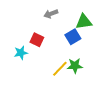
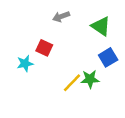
green triangle: (84, 22) -> (101, 26), turned 42
blue square: (73, 37) -> (108, 57), moved

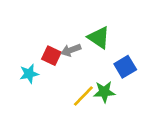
gray arrow: (61, 17) -> (71, 50), moved
green triangle: (101, 26) -> (99, 37), moved

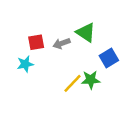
red square: (51, 56) -> (36, 42), moved, turned -35

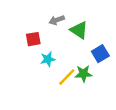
gray arrow: (62, 43) -> (57, 20), moved
cyan star: (25, 64) -> (48, 59), moved

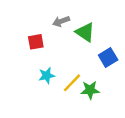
cyan star: (48, 59) -> (47, 76), moved
green star: (84, 74) -> (90, 90), moved

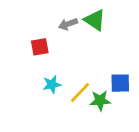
green triangle: (85, 32) -> (95, 20), moved
blue square: (108, 57) -> (120, 83), moved, turned 30

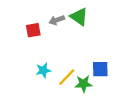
red square: (40, 47) -> (33, 30), moved

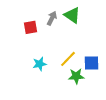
gray arrow: (57, 20) -> (52, 18), turned 136
yellow line: (67, 77) -> (68, 59), moved

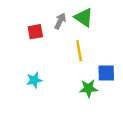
yellow line: (68, 59) -> (79, 51), moved, turned -54
cyan star: (40, 64) -> (34, 80), moved

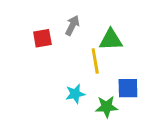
green triangle: (84, 18) -> (111, 40), moved, turned -36
cyan star: (34, 80) -> (75, 94), moved

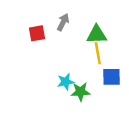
yellow line: (95, 61) -> (98, 53), moved
green star: (107, 107) -> (80, 92), moved

